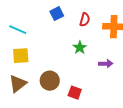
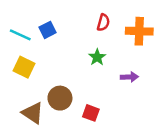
blue square: (57, 14) -> (48, 30), moved
yellow square: (21, 56) -> (24, 67), turned 30
brown triangle: (18, 84) -> (33, 113), moved, turned -48

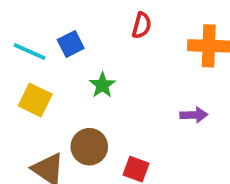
red semicircle: (103, 23) -> (142, 25), moved
green star: (97, 57) -> (102, 85), moved

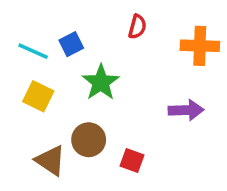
green star: (102, 85) -> (101, 82), size x1.5
purple arrow: (194, 115) -> (186, 110), size x1.4

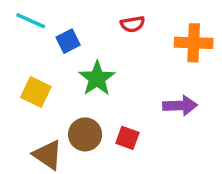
red semicircle: (137, 27) -> (133, 24), turned 65
cyan line: (33, 51) -> (31, 21), moved
red square: (132, 161) -> (127, 138), moved

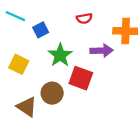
purple arrow: (180, 106) -> (101, 51), moved
red square: (127, 138) -> (81, 78), moved, size x1.5

